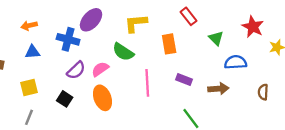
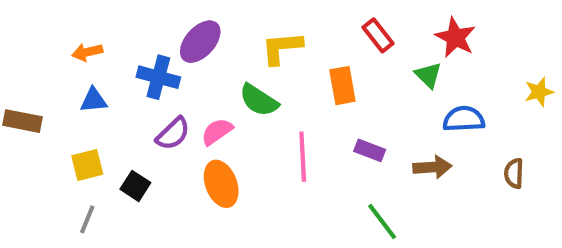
red star: (253, 27) -> (455, 37), moved
black square: (65, 99) -> (135, 186), moved

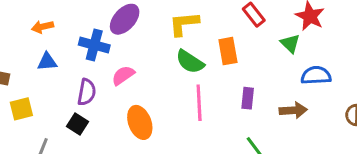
green semicircle: (259, 100) -> (190, 62), moved
pink semicircle: (217, 132) -> (123, 75), moved
purple semicircle: (173, 134) -> (87, 92), moved, turned -36
purple rectangle: (370, 150) -> (248, 98), turned 75
yellow square: (87, 165) -> (21, 109), moved

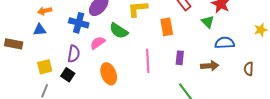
blue triangle: (47, 62) -> (40, 30), moved
green semicircle: (190, 62) -> (119, 31), moved
yellow square: (21, 109) -> (45, 67), moved

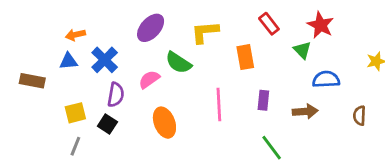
blue cross: (79, 23) -> (105, 60), moved, turned 30

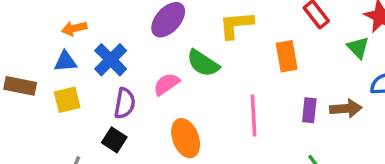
brown arrow: (305, 111) -> (346, 109), moved
yellow square: (75, 113) -> (67, 100), moved

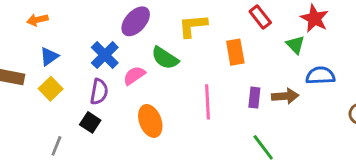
orange arrow: (74, 28) -> (37, 20), moved
blue cross: (111, 60) -> (105, 55), moved
blue triangle: (65, 61) -> (49, 56), turned -30
yellow square: (67, 100) -> (51, 89), turned -30

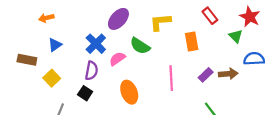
yellow square: (51, 89) -> (52, 78), moved
purple rectangle: (254, 98) -> (206, 75), turned 40

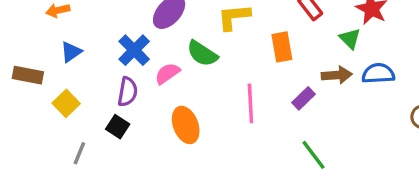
brown arrow: (228, 74) -> (337, 75), moved

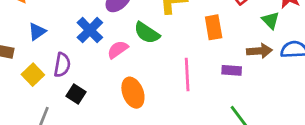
purple semicircle: (128, 92) -> (62, 65), moved
purple rectangle: (304, 98) -> (232, 70), turned 48

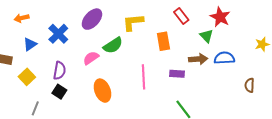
blue cross: (90, 30) -> (58, 34), moved
green semicircle: (147, 33) -> (113, 45), turned -66
purple semicircle: (62, 65) -> (59, 71), moved

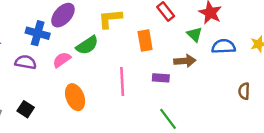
blue cross: (58, 34) -> (38, 33), moved, turned -30
blue semicircle: (224, 58) -> (224, 46), moved
purple semicircle: (59, 71) -> (26, 62), moved, turned -90
black square: (59, 92) -> (26, 109), moved

